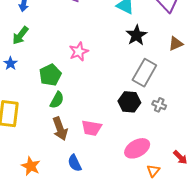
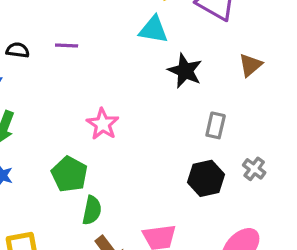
gray rectangle: (144, 73) -> (216, 125), size x0.6
gray cross: (159, 105) -> (254, 169), turned 32

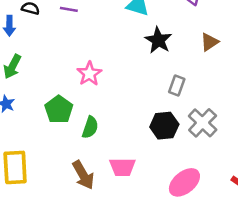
gray cross: (254, 169) -> (203, 123), size x1.6
green semicircle: (92, 210) -> (90, 127), moved

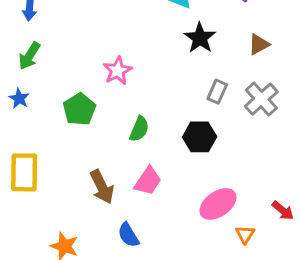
gray cross: (203, 123) -> (261, 99), moved
green semicircle: (90, 127) -> (139, 129), moved
pink trapezoid: (122, 167) -> (148, 181), turned -60

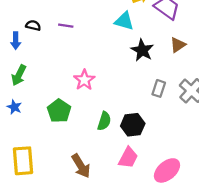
brown triangle: (259, 44) -> (178, 45), moved
black hexagon: (200, 137) -> (133, 125), moved
pink trapezoid: (148, 181) -> (128, 158), moved

